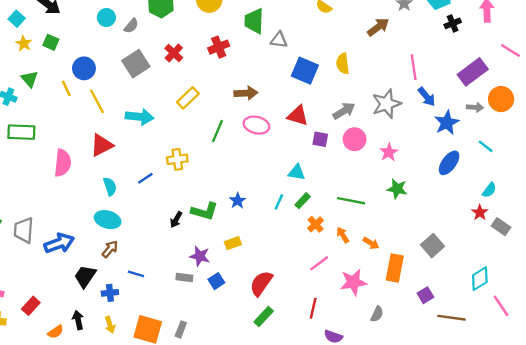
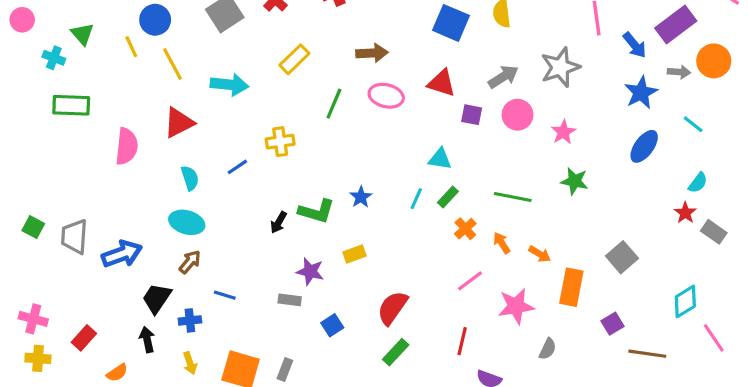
blue arrow: (427, 97) -> (635, 45), moved
blue square: (216, 281) -> (332, 325), moved
black arrow: (78, 320) -> (147, 339), moved

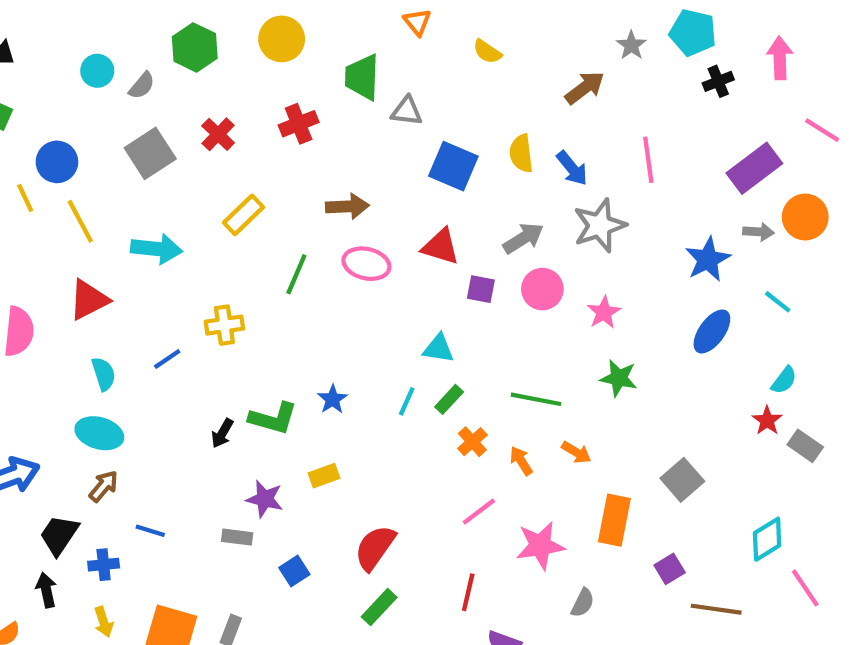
blue arrow: (635, 45) -> (572, 168), moved
orange arrow: (540, 254) -> (576, 452), moved

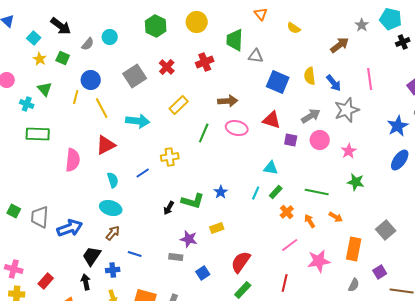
gray semicircle: (142, 86) -> (88, 44), moved
yellow line: (25, 198) -> (76, 97), turned 40
gray semicircle: (583, 603) -> (354, 285), moved

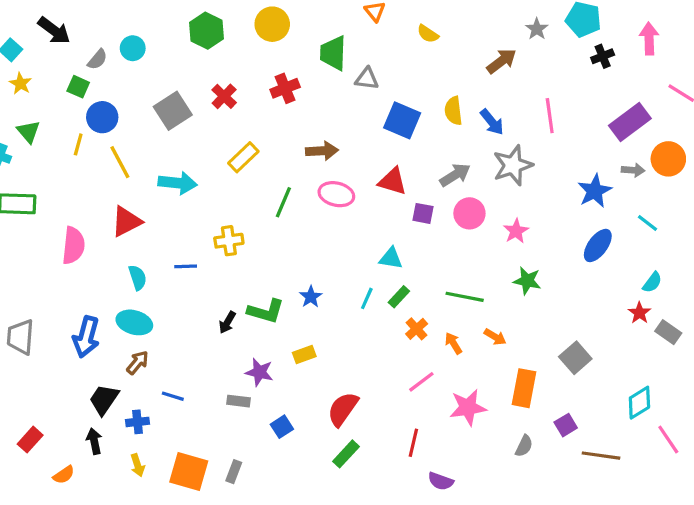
green square: (63, 58) -> (78, 87), moved
blue line: (143, 173) -> (186, 266), turned 32
blue arrow: (70, 228) -> (86, 337), moved, turned 125

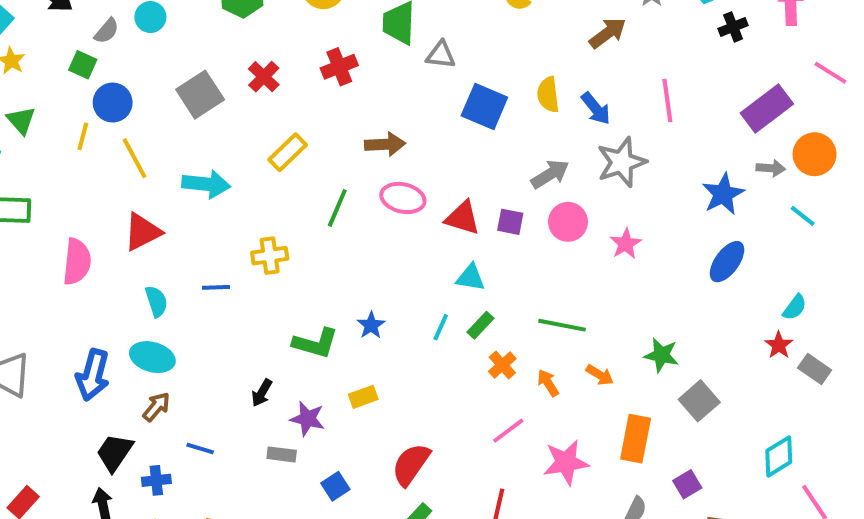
red triangle: (392, 181) -> (463, 218), moved
cyan line: (647, 223) -> (803, 216), moved
green star: (527, 281) -> (661, 355), moved
black arrow: (227, 322) -> (262, 393), moved

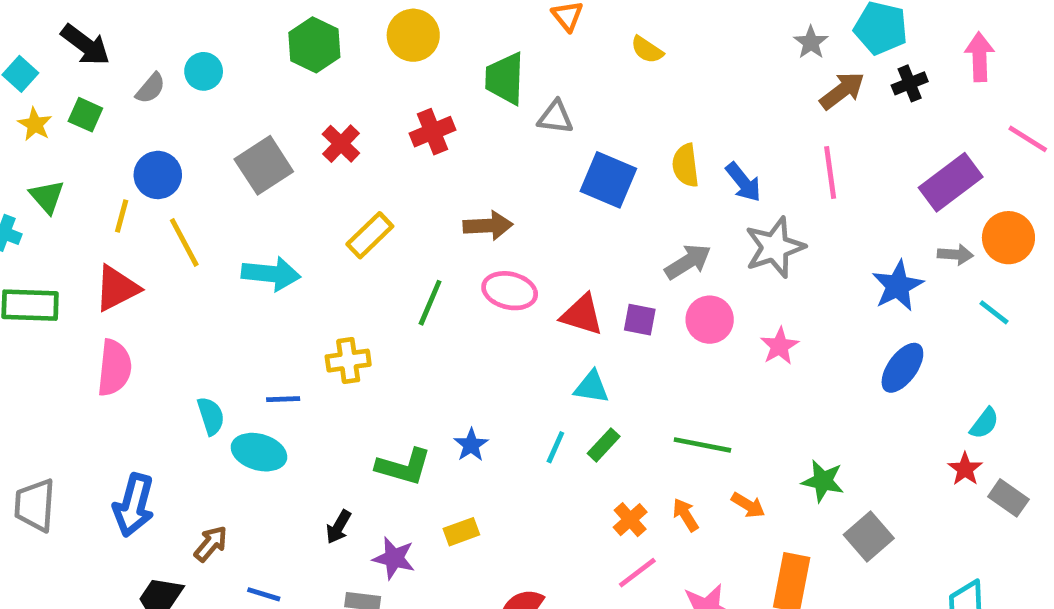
brown arrow: (608, 33) -> (842, 91), moved
green square: (83, 65) -> (85, 115), moved
red triangle: (142, 232) -> (117, 288), moved
cyan ellipse: (152, 357) -> (259, 452), moved
orange cross: (502, 365) -> (630, 520), moved

